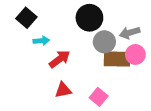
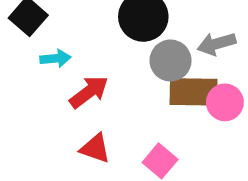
pink circle: (135, 54) -> (225, 102), moved
red triangle: (63, 90) -> (95, 148), turned 30

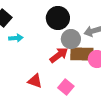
red arrow: (89, 92) -> (59, 55), moved

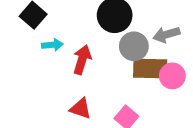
red arrow: (59, 55) -> (82, 60), moved, turned -36

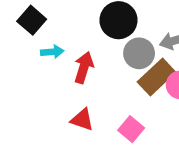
brown rectangle: (150, 69) -> (156, 77), turned -44

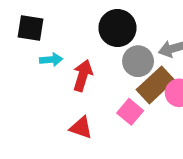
black square: (32, 20) -> (31, 28), turned -32
pink square: (131, 129) -> (130, 112), moved

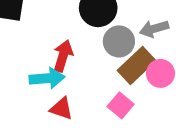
cyan arrow: (51, 60) -> (47, 78), moved, size x1.5
pink square: (130, 112) -> (121, 105), moved

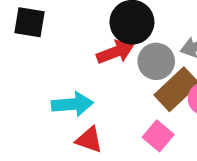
red arrow: (63, 56) -> (115, 52), moved, turned 52

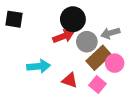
pink square: (158, 136) -> (98, 85), moved
red triangle: (89, 140) -> (70, 80), moved

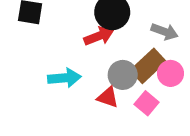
gray arrow: (110, 33) -> (165, 32), turned -144
gray circle: (87, 42) -> (123, 75), moved

